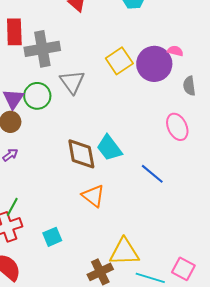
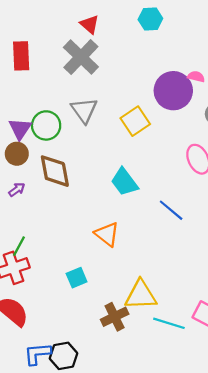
gray cross: (42, 49) -> (81, 57), moved, turned -36
yellow square: (119, 61) -> (135, 121), moved
brown diamond: (81, 154) -> (55, 171), moved
cyan square: (52, 237) -> (77, 278), moved

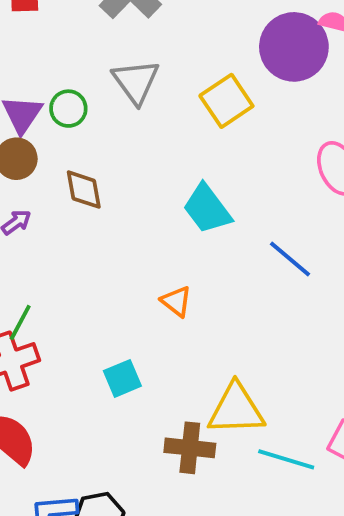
green circle: (46, 125) -> (68, 109), size x0.7
brown diamond: (55, 171) -> (84, 190), size x0.7
orange triangle: (107, 234) -> (176, 301), size x0.7
brown cross: (115, 317) -> (190, 448), turned 32

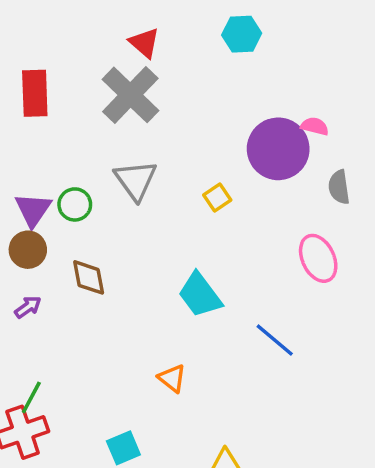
yellow square: (226, 101) -> (217, 198), size x0.6

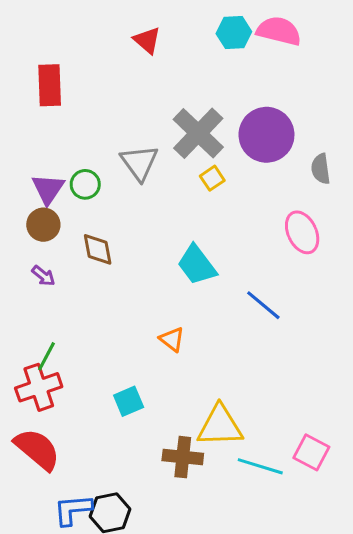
gray cross: (130, 95) -> (198, 133), moved
pink semicircle: (315, 126) -> (279, 31), moved, size x1.8
purple arrow: (28, 307) -> (43, 276), turned 75

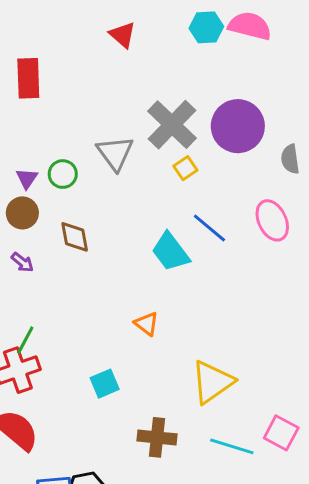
purple triangle: (48, 189) -> (27, 179), size x0.7
blue line: (263, 305) -> (209, 228), moved
yellow triangle: (220, 426) -> (212, 382), moved, turned -33

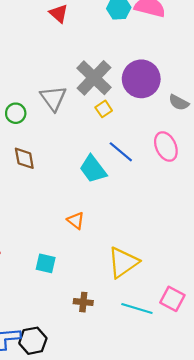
gray semicircle: (290, 159) -> (179, 102), turned -54
cyan square: (105, 384) -> (46, 263), turned 36
brown cross: (157, 437) -> (83, 302), size x0.7

